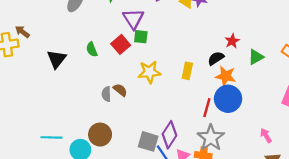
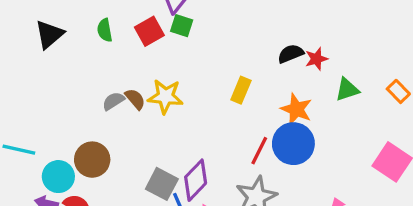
black semicircle: (216, 58) -> (291, 54), moved
yellow star: (149, 72) -> (165, 96), moved
gray semicircle: (106, 94) -> (113, 101), turned 48

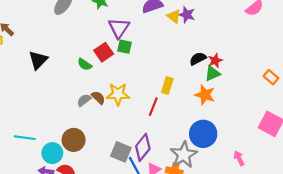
green semicircle: (105, 30) -> (85, 64), moved, turned -40
green triangle: (347, 90) -> (212, 73), moved
blue circle: (293, 144) -> (203, 134), moved
red line: (259, 151) -> (153, 107), moved

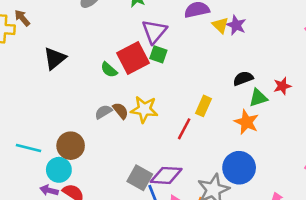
red square: (104, 52) -> (133, 58), size x1.4
red star: (215, 60) -> (282, 86), moved
brown circle: (74, 140) -> (71, 146), moved
purple diamond: (143, 147) -> (166, 175), turned 48

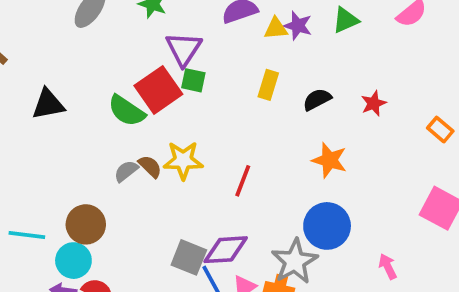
yellow triangle: (220, 25) -> (276, 28), turned -42
black triangle: (55, 58) -> (48, 104), turned 35
green semicircle: (109, 70) -> (127, 111), size x1.5
green triangle: (258, 98) -> (346, 20), moved
yellow rectangle: (203, 106) -> (268, 85), moved

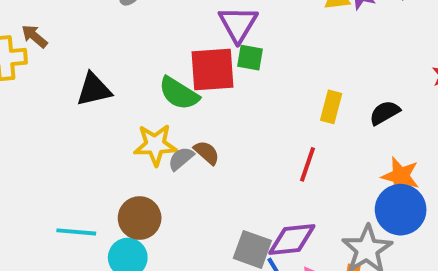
yellow rectangle: (268, 85) -> (331, 107), moved
red square: (158, 90) -> (212, 70), turned 33
black semicircle: (317, 99) -> (385, 113), moved
yellow star: (183, 160) -> (155, 145), moved
orange star: (329, 160) -> (401, 176), moved

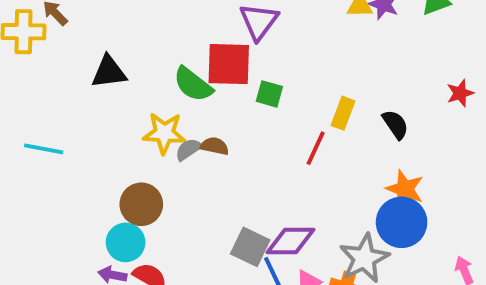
green square: (250, 58) -> (269, 94), moved
black semicircle: (385, 113) -> (395, 124), turned 80
brown semicircle: (207, 153) -> (215, 146), turned -36
red line: (308, 164) -> (316, 148), moved
cyan line: (76, 232) -> (44, 149), moved

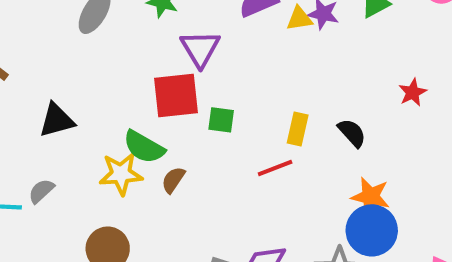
green semicircle: (193, 84) -> (144, 147), moved
brown semicircle: (215, 146) -> (173, 180), turned -60
red line: (316, 148) -> (275, 168), turned 52
gray semicircle: (188, 149) -> (41, 191), moved

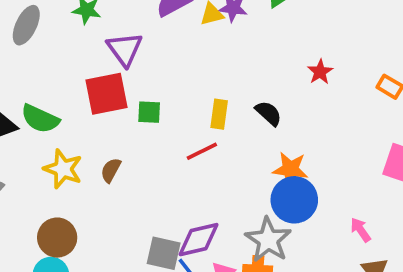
green semicircle: (144, 147) -> (40, 119), moved
yellow star: (121, 174) -> (63, 169), turned 30

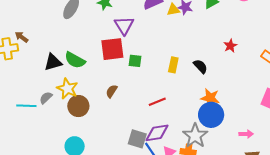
red line: (202, 151) -> (157, 102), moved
yellow star: (63, 169) -> (67, 89), moved
pink arrow: (360, 230) -> (246, 134), turned 120
brown circle: (57, 238) -> (78, 106), moved

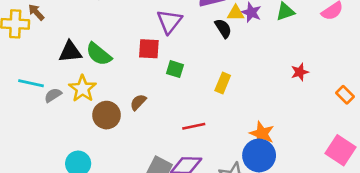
red square: (112, 49) -> (149, 49), size x0.7
black semicircle: (200, 66) -> (223, 28), moved
cyan line: (26, 106) -> (31, 83), moved
brown circle: (78, 106) -> (106, 115), moved

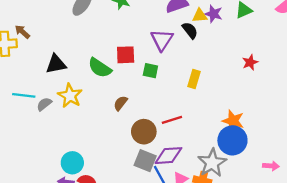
purple triangle: (169, 21) -> (162, 40), moved
green semicircle: (99, 54) -> (100, 68), moved
red star: (300, 72) -> (250, 62), moved
brown circle: (106, 115) -> (144, 132), moved

